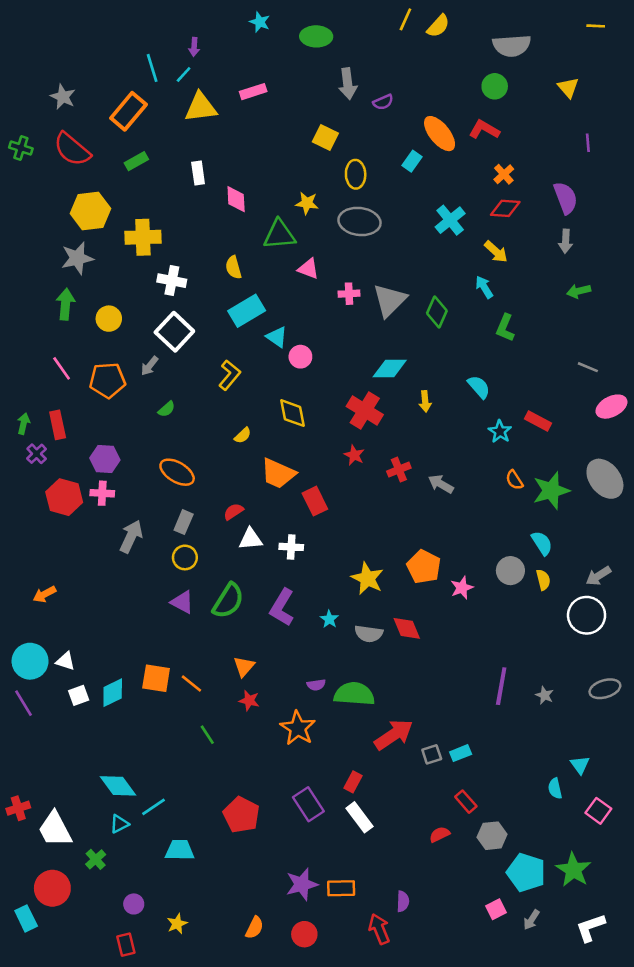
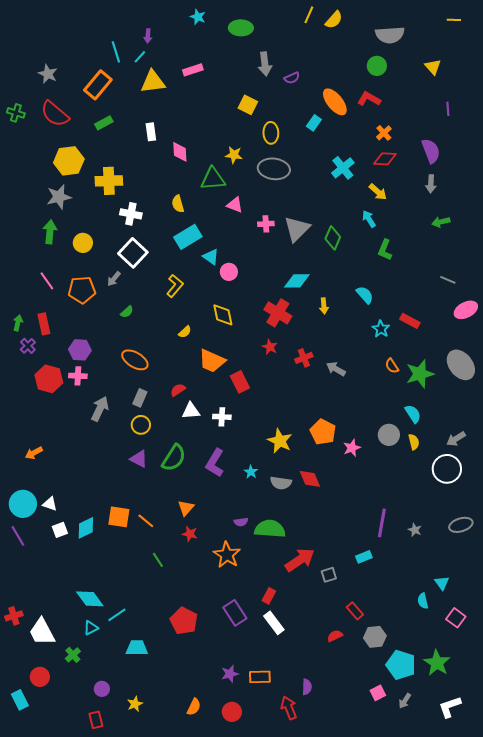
cyan rectangle: (461, 753) -> (364, 557), moved
purple star: (302, 884) -> (230, 674), size x0.7
red circle: (52, 888) -> (40, 677), size x0.7

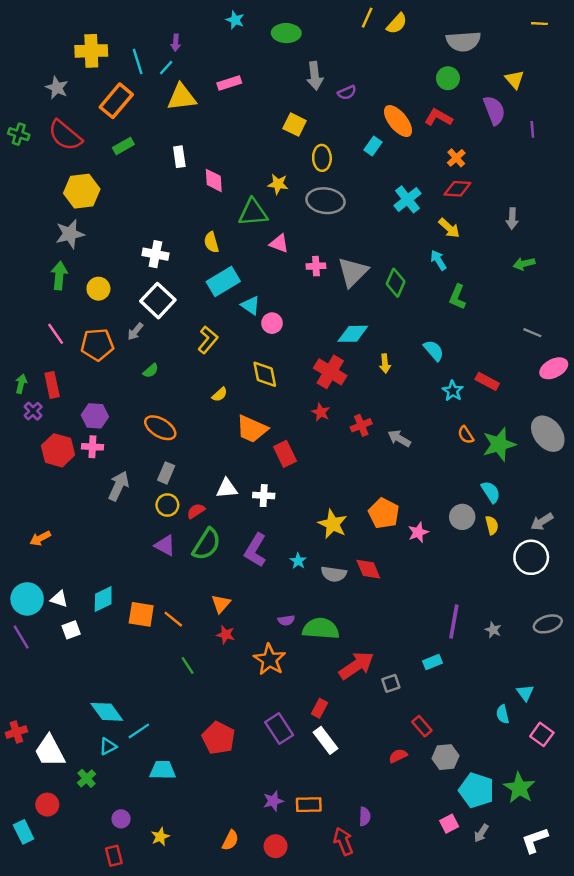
purple semicircle: (431, 151) -> (494, 110), moved
yellow cross: (109, 181) -> (91, 51), moved
red semicircle: (178, 390) -> (196, 511), moved
cyan diamond: (86, 528) -> (103, 599), moved

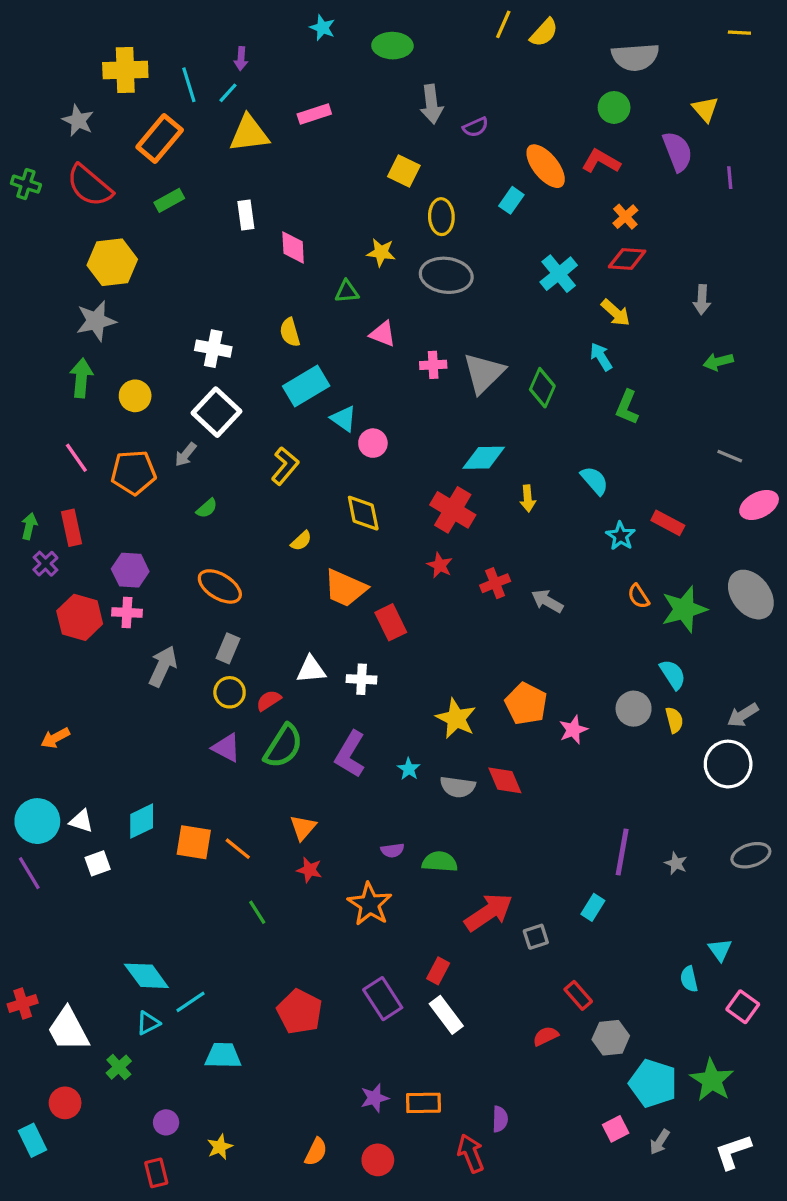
green triangle: (253, 213) -> (347, 292), size x0.6
green semicircle: (321, 629) -> (440, 862), size x0.7
cyan rectangle: (432, 662) -> (593, 907), turned -36

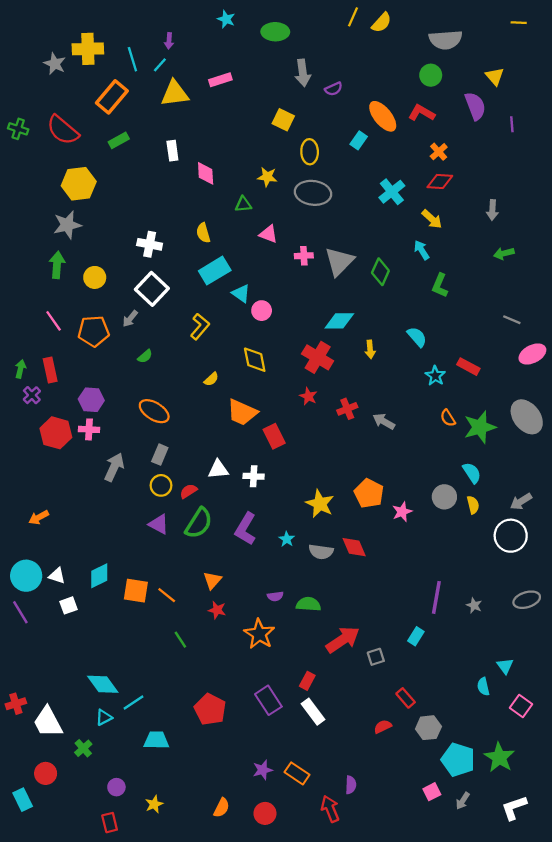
gray star: (78, 121) -> (55, 64), moved
orange rectangle: (423, 1103) -> (297, 773), turned 35

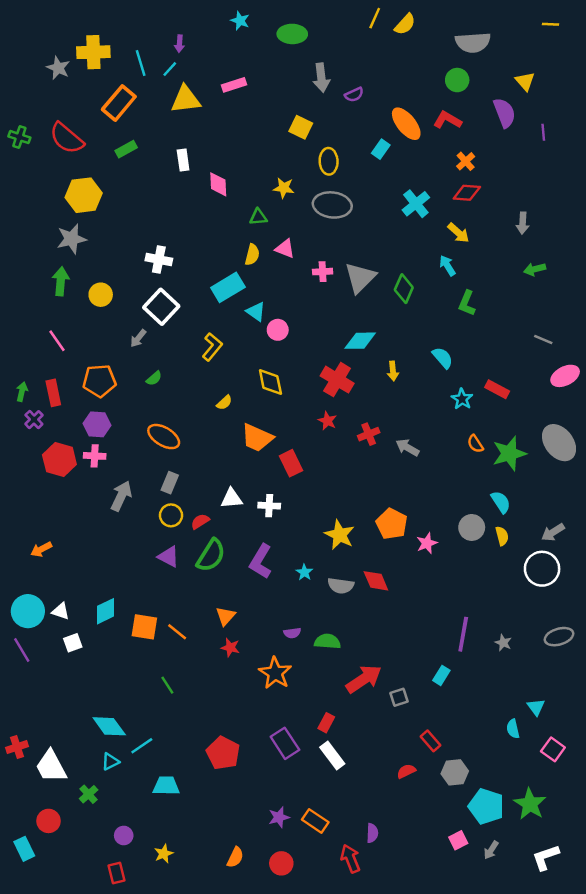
yellow semicircle: (203, 233) -> (252, 255), moved, turned -150
orange pentagon: (94, 331) -> (99, 381), moved
green line: (180, 640) -> (167, 685), moved

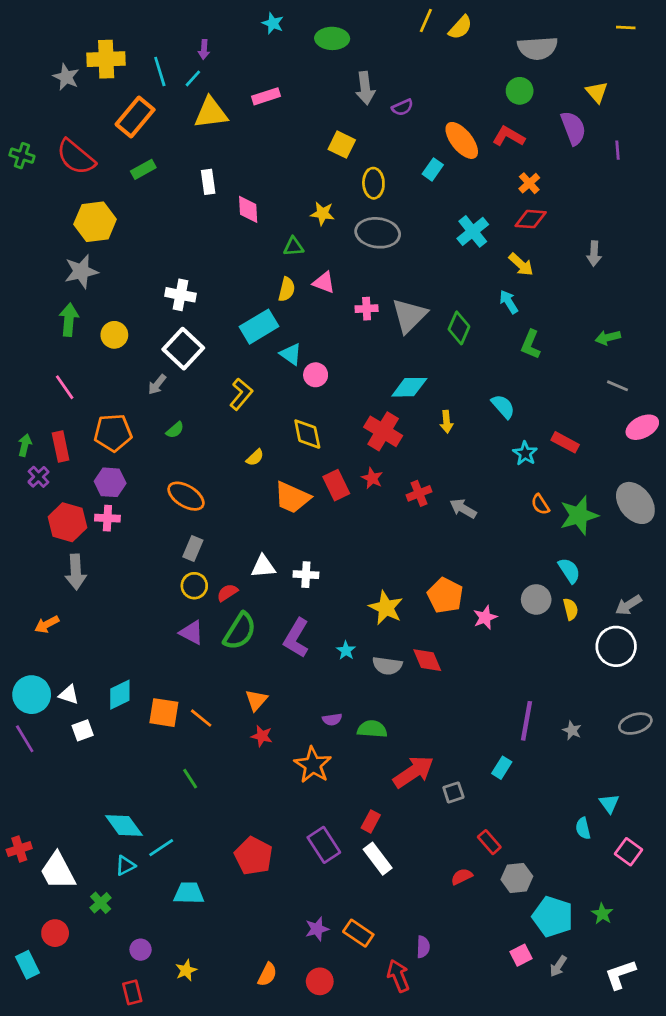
green arrow: (535, 269) -> (608, 338), moved
red rectangle: (291, 463) -> (336, 485), moved
gray arrow: (121, 496) -> (76, 572), moved, turned 152
green star: (530, 804) -> (602, 914), size x0.6

